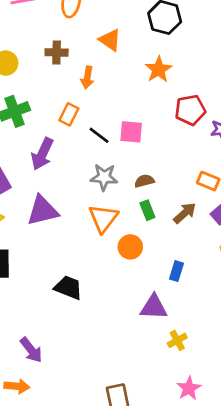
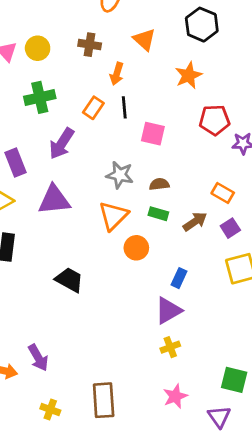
black line: (99, 135) -> (124, 107), moved, turned 40
green rectangle: (147, 210) -> (158, 214), turned -60
purple triangle: (154, 307) -> (168, 311), moved, turned -40
purple arrow: (31, 350) -> (38, 358), moved

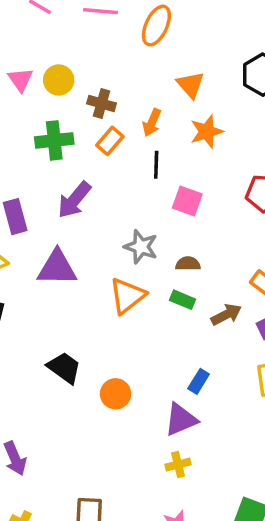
brown cross: (90, 45) -> (102, 103), moved
orange star: (189, 75) -> (207, 132), moved
orange rectangle: (93, 108) -> (110, 141), moved
orange circle: (136, 248) -> (116, 394), moved

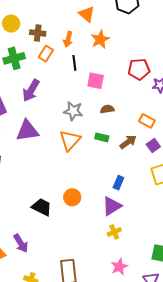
brown semicircle: (188, 264) -> (107, 109), moved
black trapezoid: (64, 368) -> (42, 207), moved

